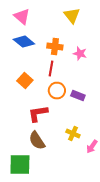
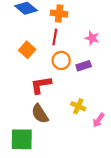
pink star: (80, 54) -> (92, 38), moved
purple rectangle: (78, 96) -> (84, 66), turned -40

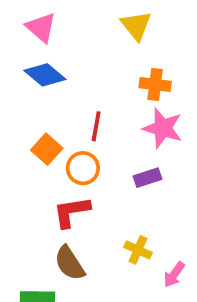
orange cross: (59, 14) -> (155, 84), moved
pink star: (92, 38) -> (163, 128), size x1.5
orange circle: (61, 60) -> (83, 168), moved

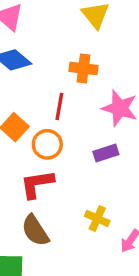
orange cross: (155, 84) -> (83, 69), moved

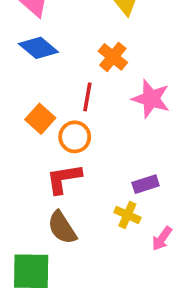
orange cross: (83, 69) -> (113, 57), turned 32
purple rectangle: (106, 153) -> (146, 184), moved

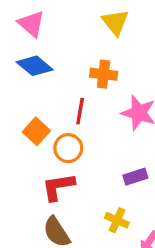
orange cross: (113, 57) -> (104, 74), turned -32
purple rectangle: (146, 184) -> (135, 177), moved

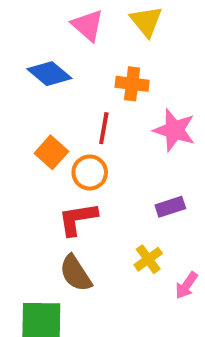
pink triangle: (31, 24) -> (88, 25), moved
yellow cross: (117, 220) -> (148, 259), turned 30

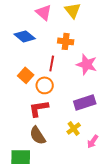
purple rectangle: (170, 207) -> (85, 102), size x1.5

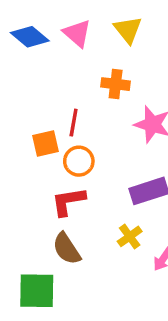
blue diamond: (25, 36) -> (30, 37), moved
red line: (52, 63) -> (74, 123), moved
orange square: (26, 75) -> (46, 144), turned 35

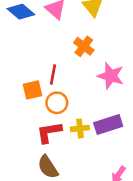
orange cross: (116, 84) -> (84, 46), turned 30
yellow cross: (130, 236) -> (80, 128), moved, turned 30

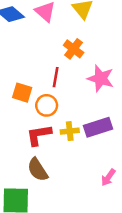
red line: (53, 75) -> (56, 77), moved
orange square: (32, 90) -> (22, 93), turned 30

